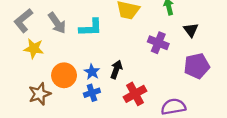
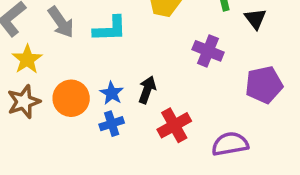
black triangle: (191, 30) -> (255, 19), moved
yellow star: (34, 49) -> (27, 59), turned 30
brown star: (40, 94) -> (24, 102), moved

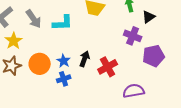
black triangle: (255, 19) -> (149, 17), turned 32
purple cross: (208, 51) -> (133, 36), moved
red cross: (174, 125) -> (108, 67), moved

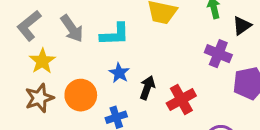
blue star: (64, 61) -> (119, 73), moved

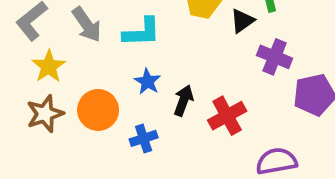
black triangle: (242, 26) -> (242, 21), moved

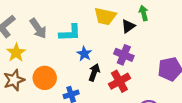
purple cross: (275, 57) -> (124, 55), moved
blue star: (147, 82) -> (84, 54), moved

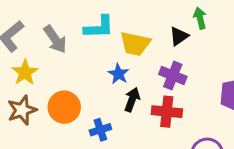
yellow trapezoid: (105, 16) -> (135, 44), moved
cyan L-shape: (70, 33) -> (99, 27), moved
red cross: (119, 81) -> (167, 112), turned 35

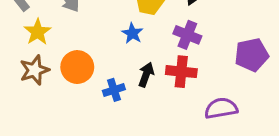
black arrow: (132, 100) -> (146, 75), moved

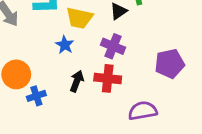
blue cross: (114, 90) -> (36, 96), moved

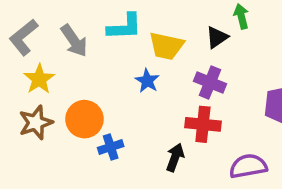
black arrow: (77, 81) -> (175, 157), moved

